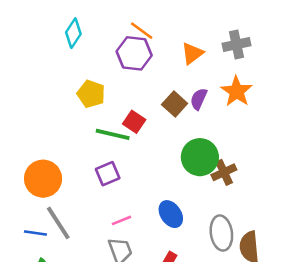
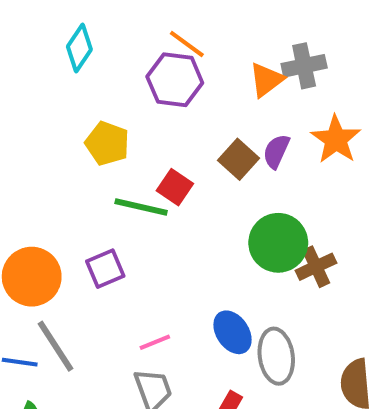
gray cross: (237, 45) -> (304, 66), moved
purple square: (108, 174) -> (105, 269), moved
gray ellipse: (221, 233) -> (276, 356), moved

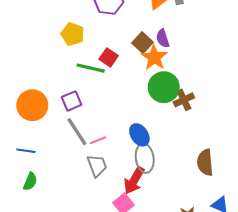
orange star: (336, 139) -> (154, 57), moved
purple semicircle: (276, 151) -> (163, 38), turned -42
gray line: (56, 346) -> (77, 132), moved
gray ellipse: (276, 356) -> (145, 158), moved

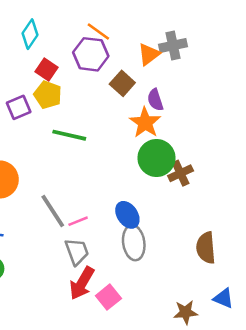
brown square: (143, 43) -> (122, 83), moved
red square: (109, 57) -> (46, 69), moved
purple square: (72, 101) -> (19, 107), moved
red arrow: (134, 180) -> (82, 283), moved

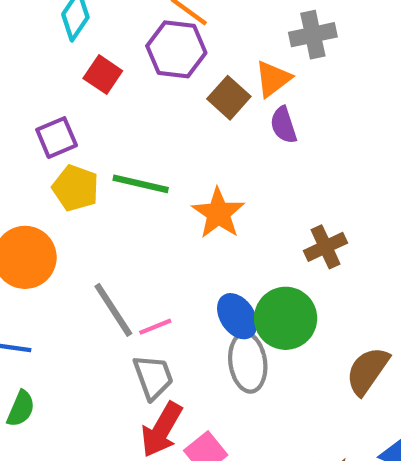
orange triangle: (149, 54) -> (273, 79), moved
yellow pentagon: (48, 95) -> (75, 188), moved
orange star: (145, 123) -> (218, 213), moved
green circle: (156, 158) -> (286, 318), moved
brown semicircle: (206, 248) -> (368, 371), turned 40

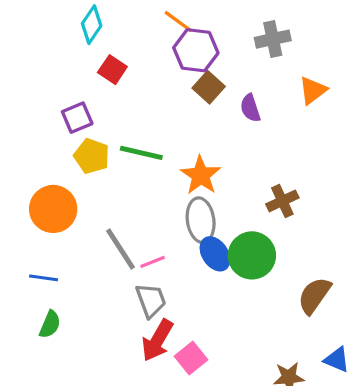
purple hexagon: (176, 49) -> (196, 50), moved
orange triangle: (273, 79) -> (313, 90), moved
gray ellipse: (248, 362) -> (201, 220), moved

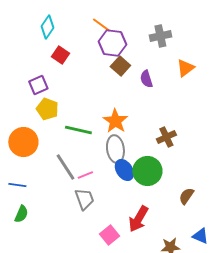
green line: (141, 153) -> (78, 130), moved
brown semicircle: (314, 296) -> (186, 196), size x0.7
red arrow: (157, 340) -> (138, 219), moved

